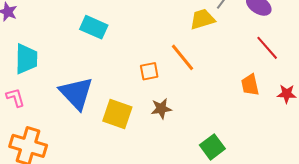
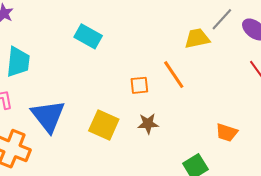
orange trapezoid: (250, 85) -> (227, 133), moved, turned -65
blue triangle: (76, 93) -> (48, 116), moved

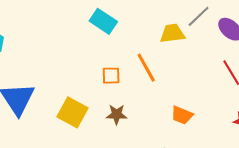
cyan rectangle: (88, 36) -> (103, 21), moved
orange trapezoid: (227, 133) -> (182, 115), moved

